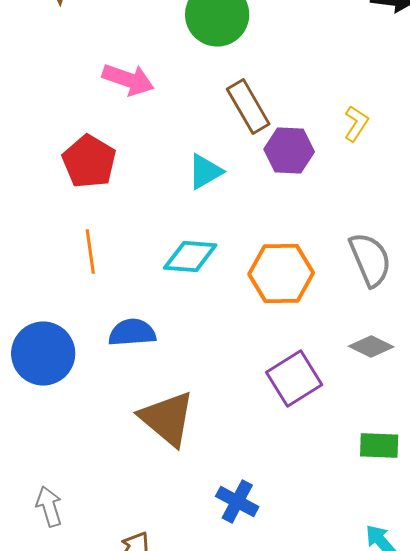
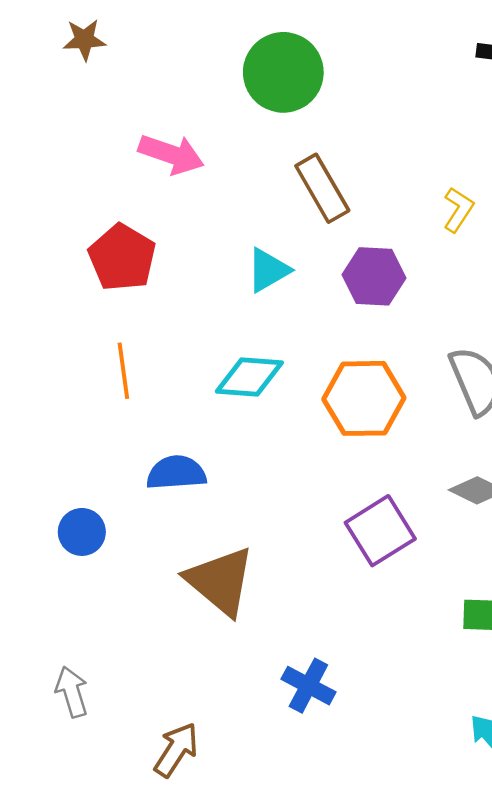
purple hexagon: (289, 150) -> (374, 276), moved
blue circle: (43, 354) -> (82, 532), moved, size x0.6

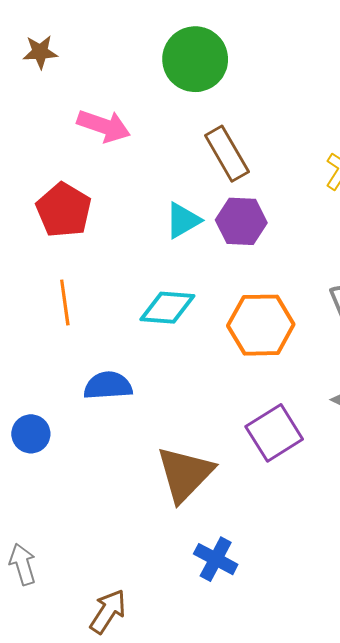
brown star: (84, 40) -> (40, 52), moved
purple hexagon: (374, 276) -> (241, 221), moved
brown triangle: (220, 581) -> (185, 474), moved, turned 34

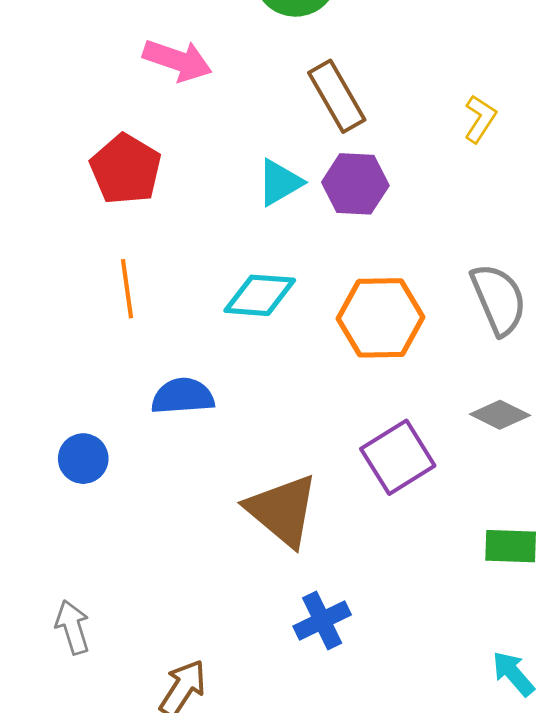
brown triangle: (185, 474) -> (282, 510), turned -34
blue cross: (216, 559) -> (322, 620), turned 36

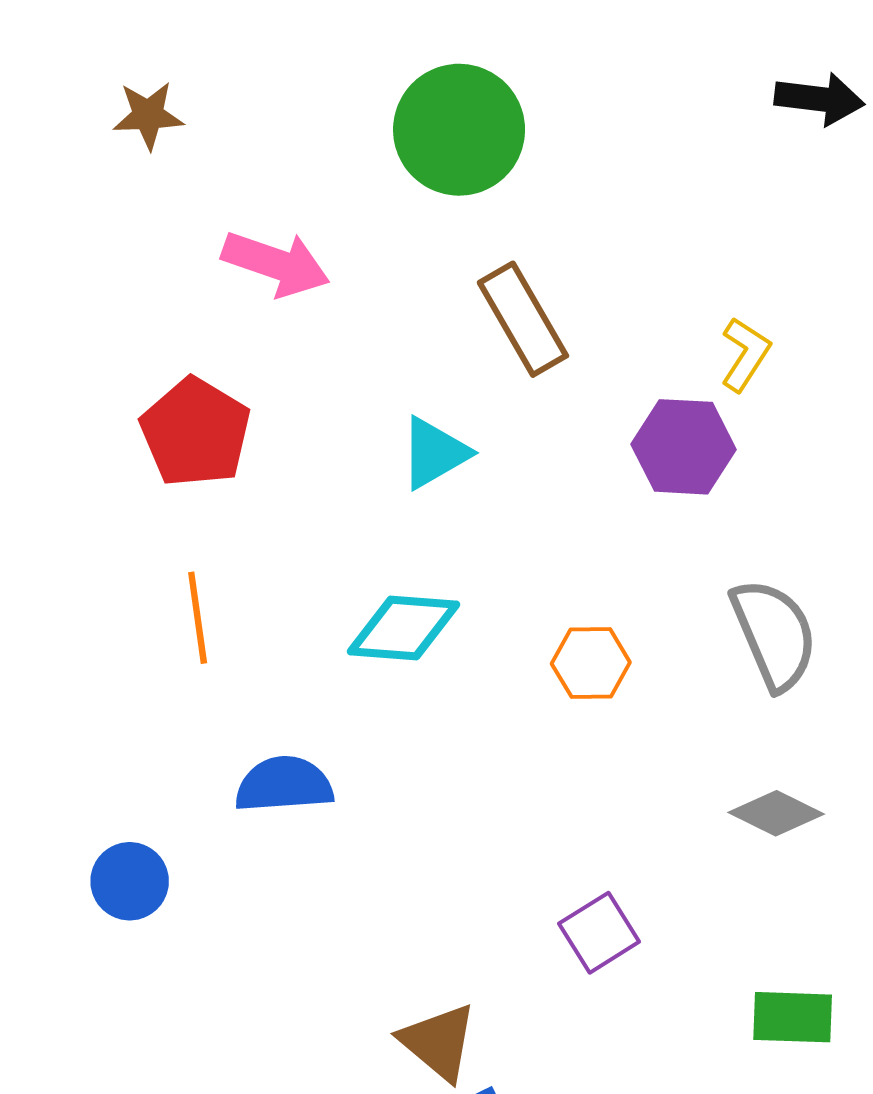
purple hexagon: (355, 184) -> (683, 447), moved
orange hexagon: (381, 318) -> (591, 663), size x0.6
purple square: (398, 457) -> (599, 933), moved, size x0.7
brown triangle: (282, 510) -> (438, 1042), moved, size x0.7

